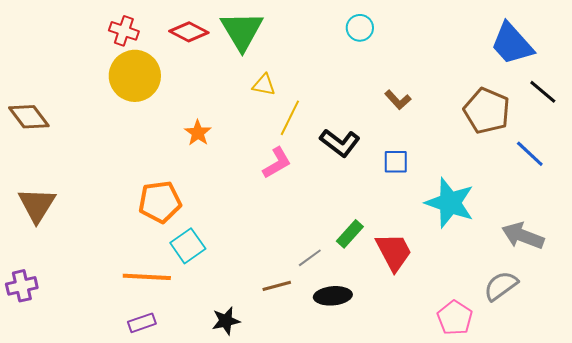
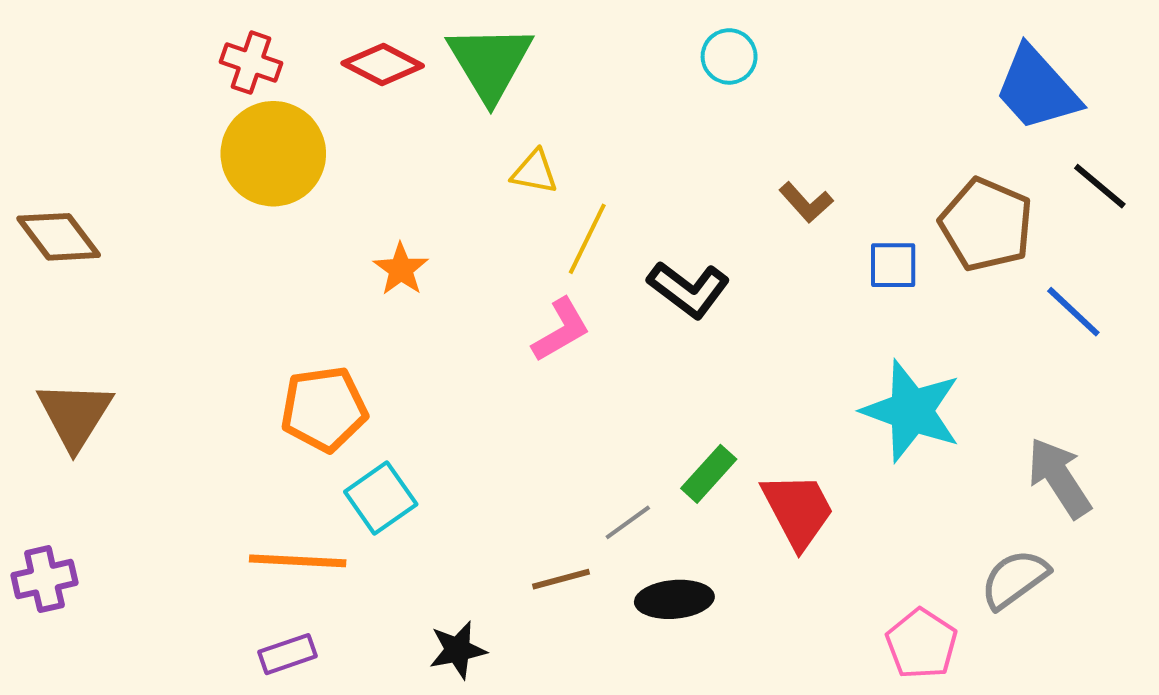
blue square: (396, 162) -> (893, 265), moved
gray arrow: (523, 236) -> (1059, 478), turned 36

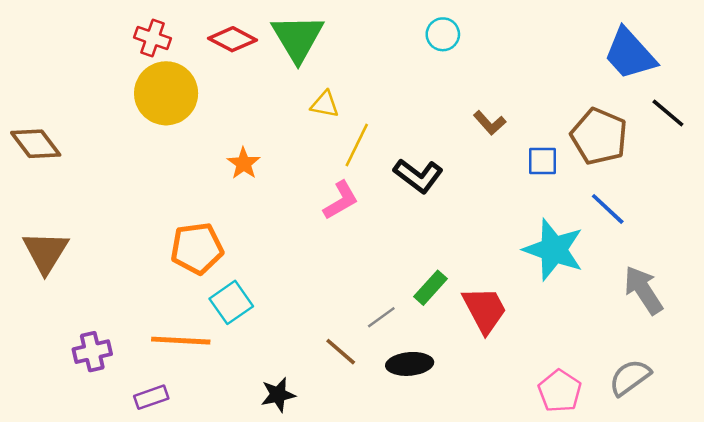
blue line: (1073, 312) -> (608, 209), moved
purple cross: (44, 579) -> (92, 352), moved
brown line: (561, 579) -> (341, 352), turned 56
gray semicircle: (1015, 579) -> (630, 377), moved
purple rectangle: (287, 654) -> (151, 397), moved

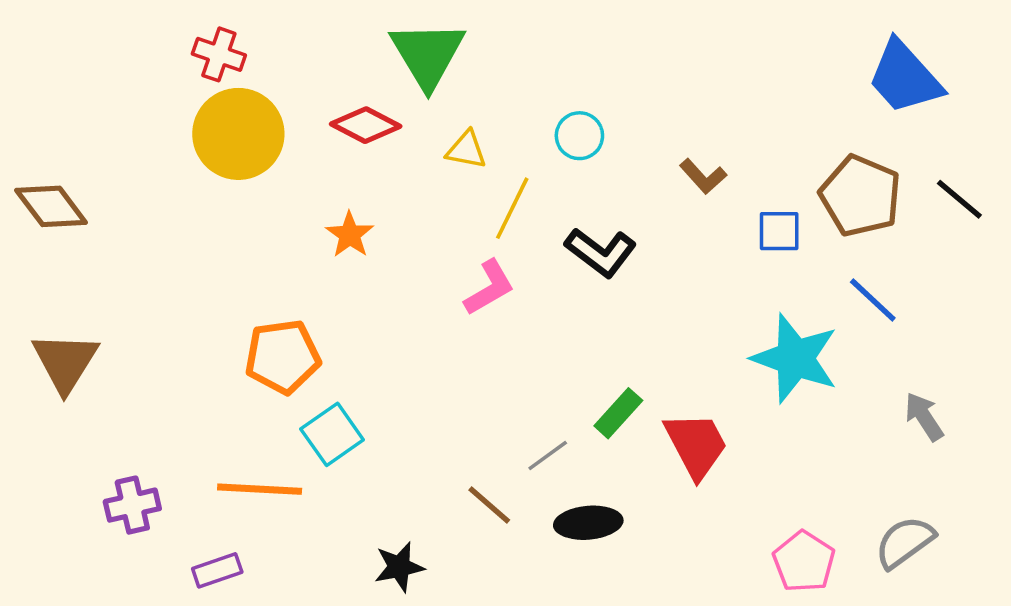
cyan circle: (443, 34) -> (579, 136), moved
red diamond: (232, 39) -> (366, 125), moved
black line: (668, 113) -> (959, 199), moved
gray arrow: (643, 290) -> (924, 417), size x0.7

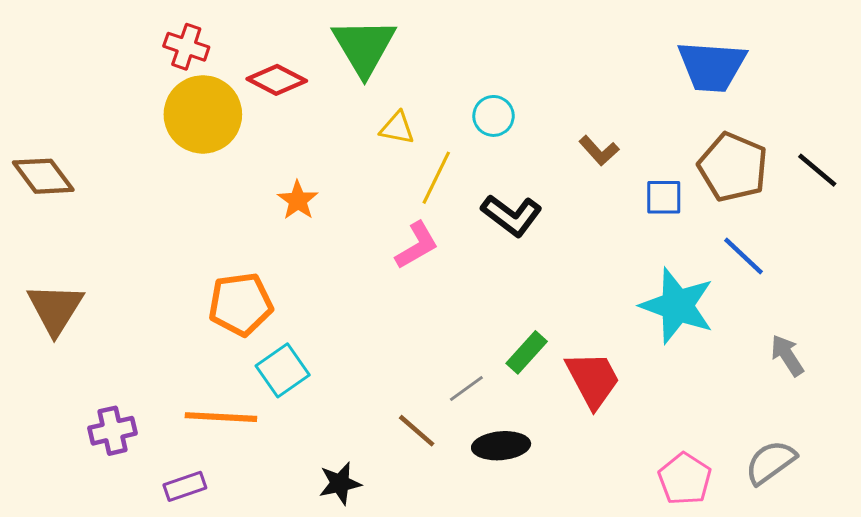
blue trapezoid: (905, 77) -> (712, 66), moved, turned -44
red diamond: (366, 125) -> (277, 80), moved

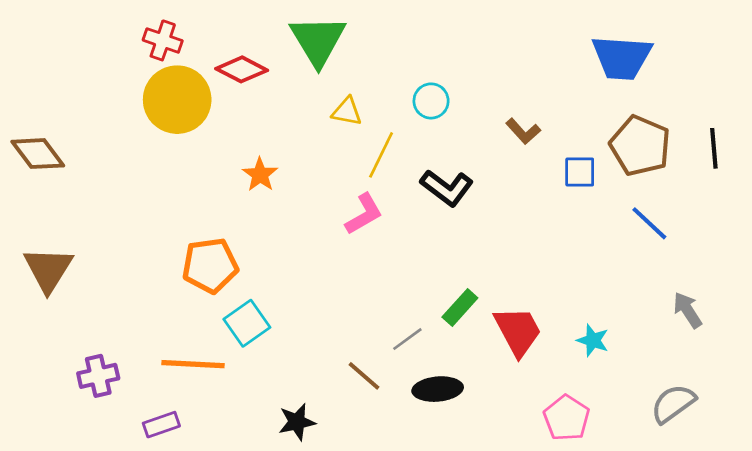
black line: (817, 170) -> (714, 148), turned 45
cyan star: (677, 306) -> (593, 340), moved, size x0.5
pink pentagon: (685, 479) -> (567, 418), moved

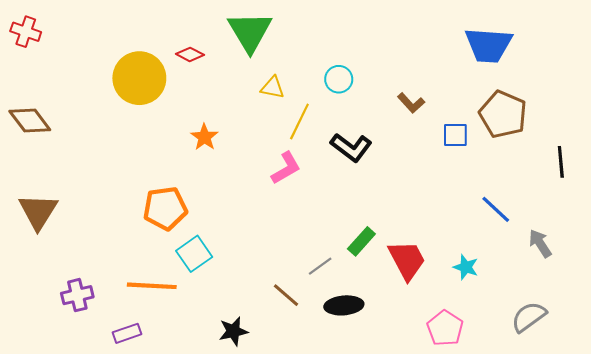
red cross: (163, 40) -> (26, 32), moved
red diamond: (242, 69) -> (190, 54), size x0.7
black line: (714, 148) -> (561, 162), moved
blue line: (649, 223) -> (496, 209), moved

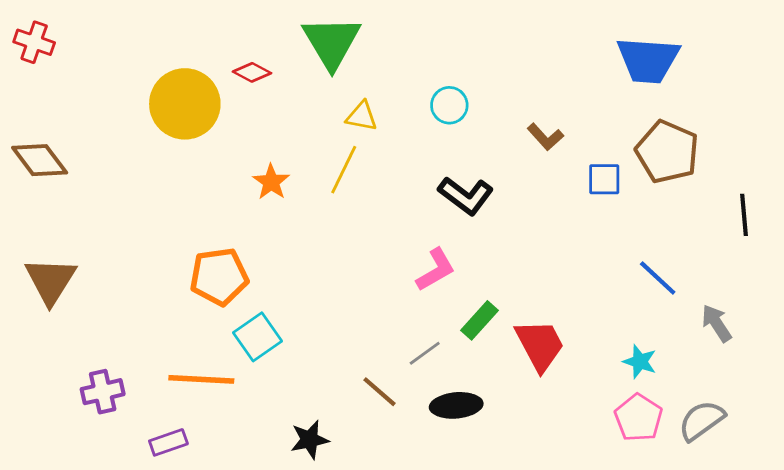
yellow line: (299, 122) -> (344, 170), moved
pink L-shape: (286, 168) -> (436, 270), moved
cyan star: (466, 267) -> (640, 362), moved
pink pentagon: (445, 328) -> (638, 418), moved

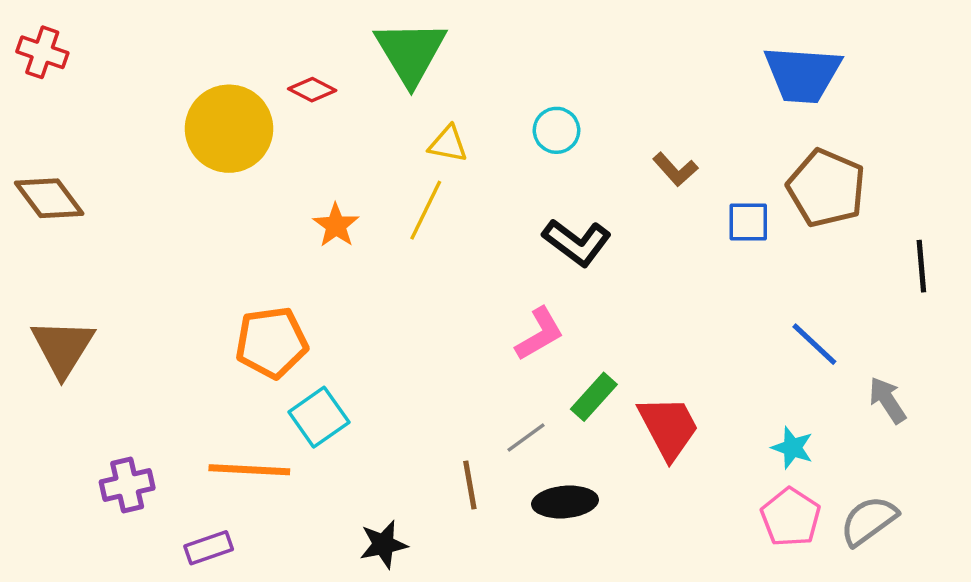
brown line: (379, 392) -> (470, 485), turned 39

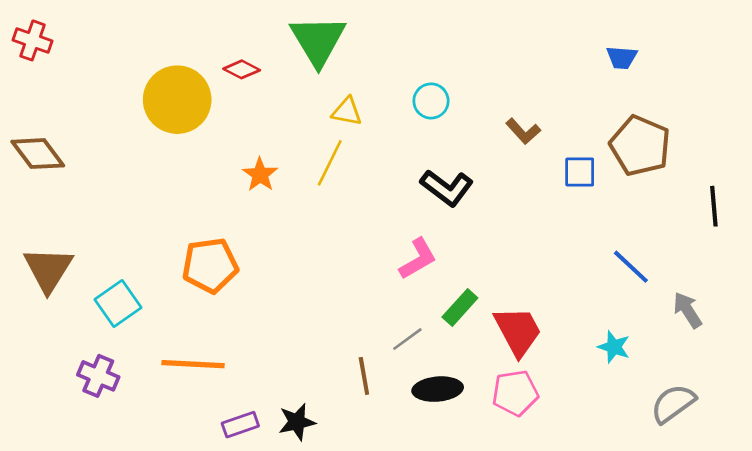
blue trapezoid: (803, 74) -> (622, 58), size x0.5
cyan square: (319, 417) -> (118, 304), moved
purple cross: (127, 485) -> (98, 376), turned 36
pink pentagon: (791, 517) -> (515, 393), moved, turned 30
purple rectangle: (209, 548) -> (240, 425), moved

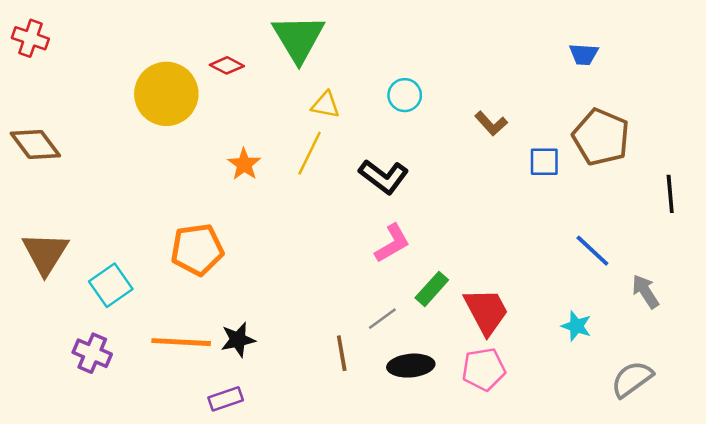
black L-shape: (447, 188) -> (384, 177), moved
black star: (297, 422) -> (238, 340), moved

